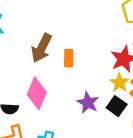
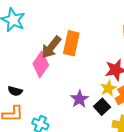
orange rectangle: (69, 58) -> (71, 43), moved, size x1.6
pink diamond: (37, 93) -> (41, 64), moved

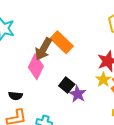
orange rectangle: (71, 43) -> (62, 42), turned -50
black square: (102, 107) -> (67, 85), moved

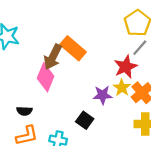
black square: (67, 85) -> (85, 120), moved
purple star: (78, 94) -> (103, 95), moved, turned -30

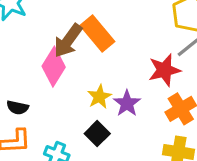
yellow star: (122, 88) -> (99, 97), moved
purple star: (103, 95) -> (127, 103), turned 30

